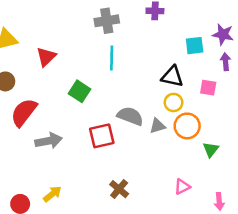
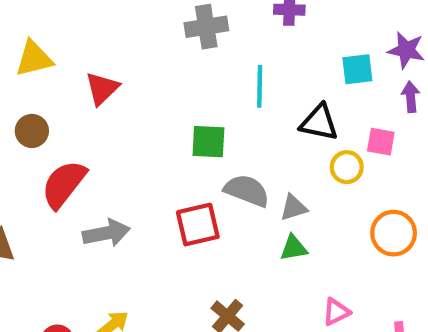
cyan line: (112, 58) -> (260, 86), moved
green square: (80, 91) -> (208, 142), moved, turned -30
yellow circle: (174, 102) -> (347, 167), moved
orange circle: (187, 126) -> (394, 233), moved
green triangle: (211, 149) -> (294, 248), moved, turned 42

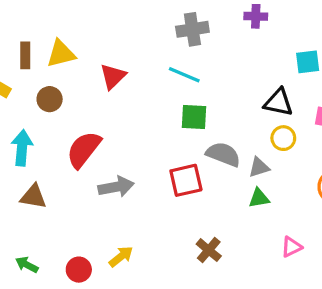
cyan line: (260, 86) -> (184, 75), moved, turned -68
brown circle: (32, 131) -> (50, 99), moved
yellow circle: (347, 167) -> (283, 138), moved

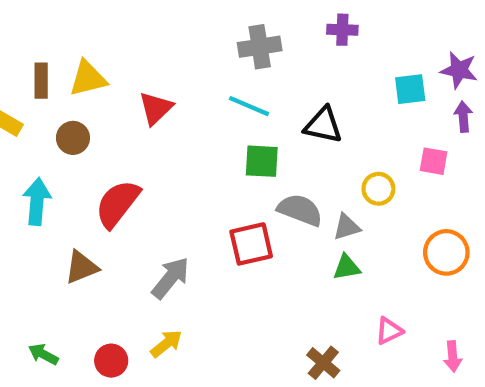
black triangle: (278, 102) -> (323, 125), moved
gray arrow: (116, 187) -> (171, 278), moved, turned -40
brown triangle: (33, 197) -> (81, 267), moved, turned -32
brown cross: (209, 250) -> (323, 363), moved

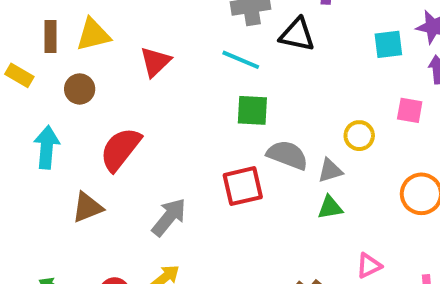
black triangle: (323, 125) -> (297, 35), moved

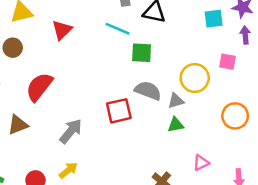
green square: (252, 110) -> (142, 53), moved
yellow circle: (359, 136) -> (195, 78), size x1.5

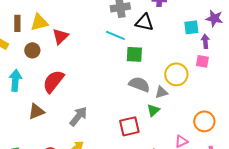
red triangle: (62, 30) -> (60, 36), moved
purple arrow: (245, 35) -> (205, 41), moved
red square: (119, 111) -> (129, 126), moved
orange circle: (235, 116) -> (204, 121), moved
green triangle: (176, 125) -> (153, 110), moved, turned -32

